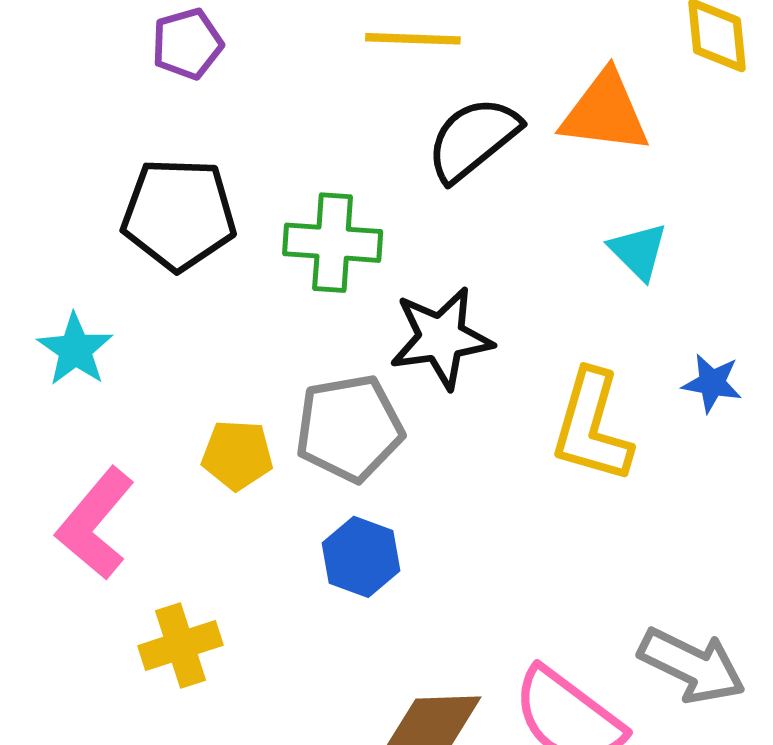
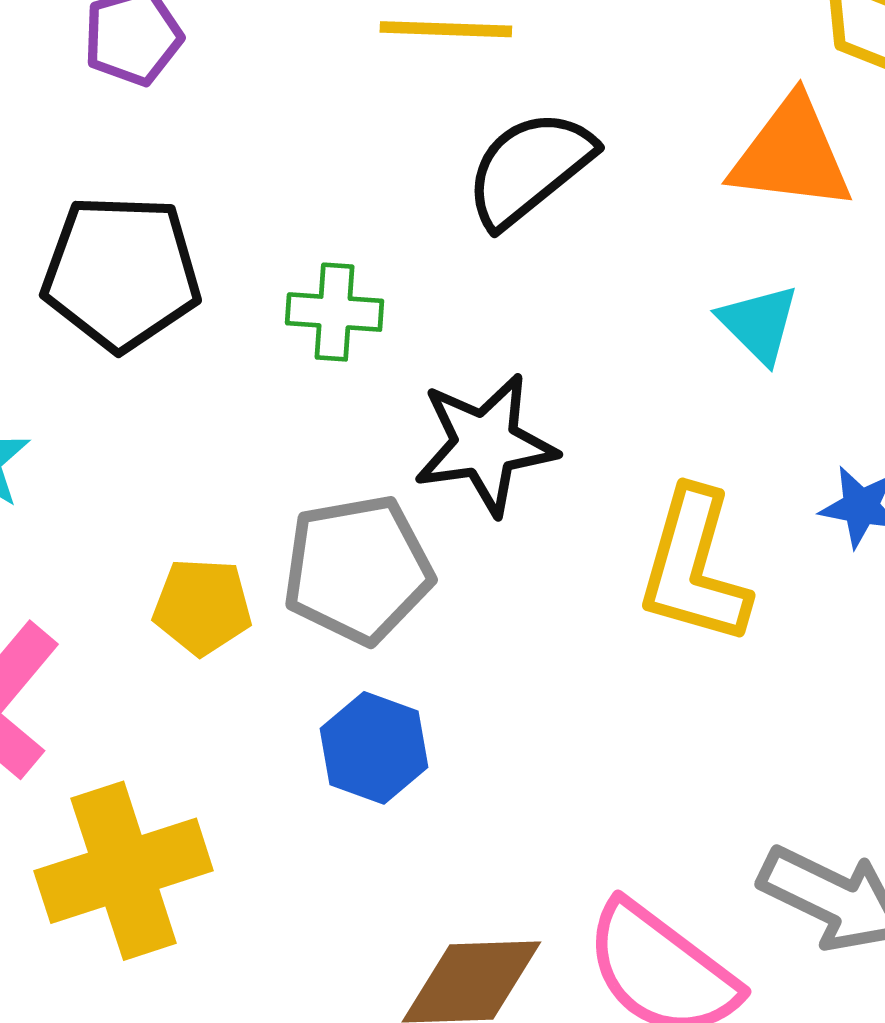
orange triangle: (605, 112) -> (791, 154), moved
green cross: (333, 243) -> (335, 312), size x0.7
yellow cross: (180, 645) -> (124, 871), size x1.5

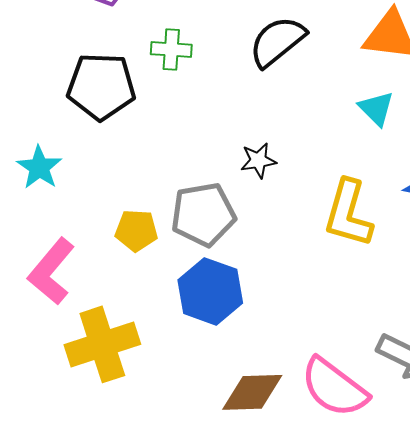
green cross: (335, 312) -> (171, 49), moved
black star: (485, 444) -> (258, 160), size x0.6
blue hexagon: (374, 748) -> (210, 291), size x1.4

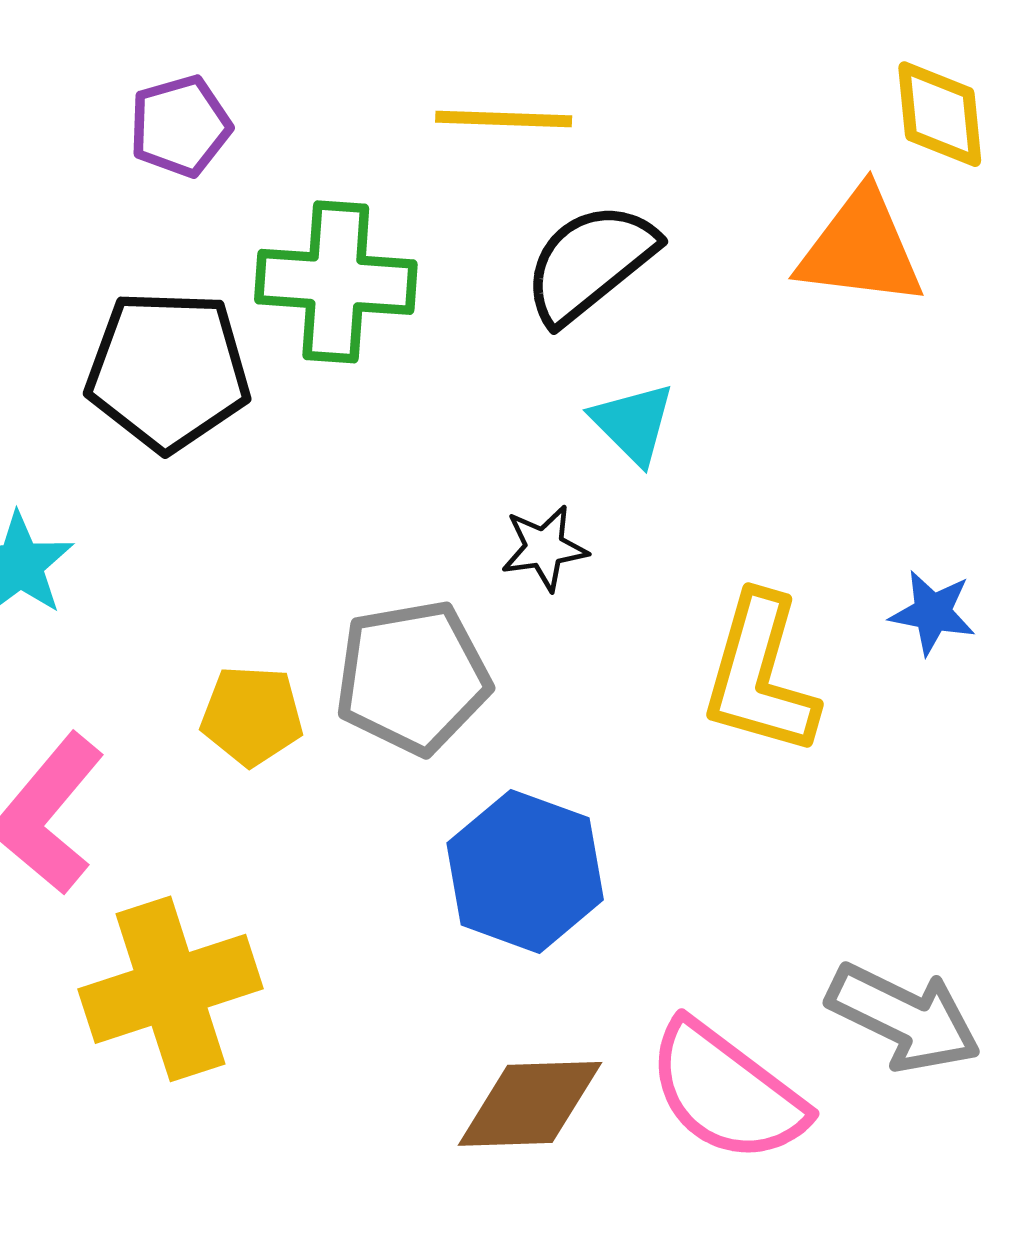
green cross: (171, 49) -> (336, 282), size x1.6
cyan triangle: (376, 108) -> (633, 423), moved
blue hexagon: (210, 291) -> (525, 871), moved

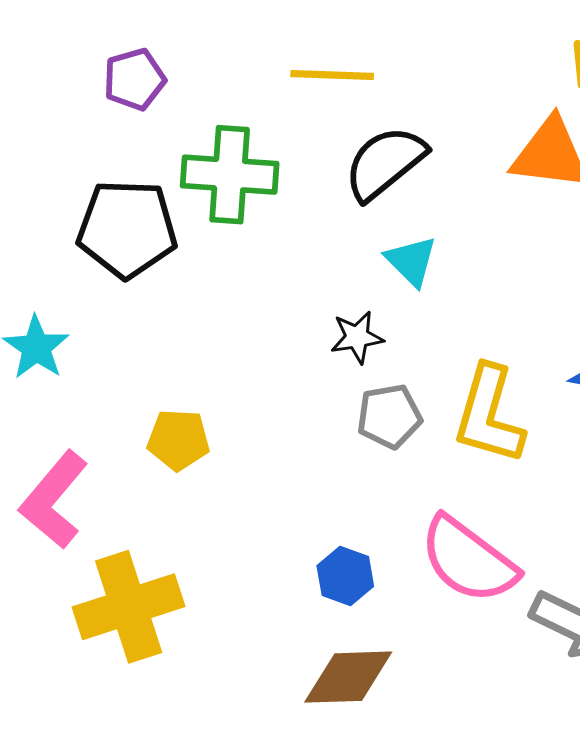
gray pentagon: (413, 677) -> (389, 416), moved, size x0.7
blue hexagon: (525, 871) -> (345, 576), moved, size x0.6
pink semicircle: (726, 1092) -> (468, 560), moved

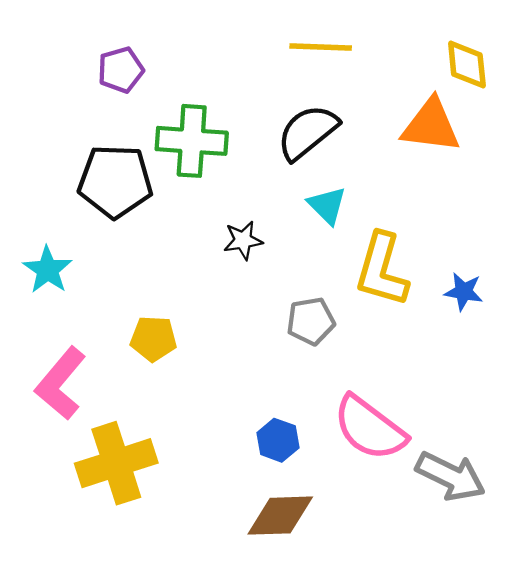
yellow line: (332, 75) -> (321, 47), moved
black star: (357, 337) -> (243, 240), moved
yellow L-shape: (489, 415) -> (382, 270), moved

